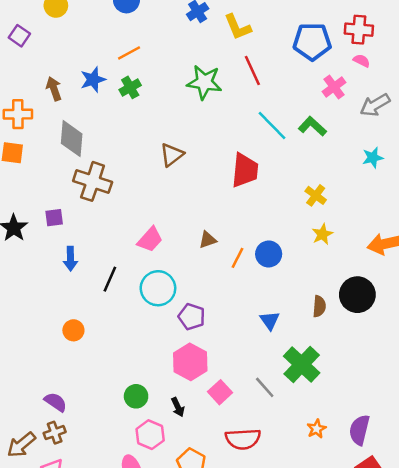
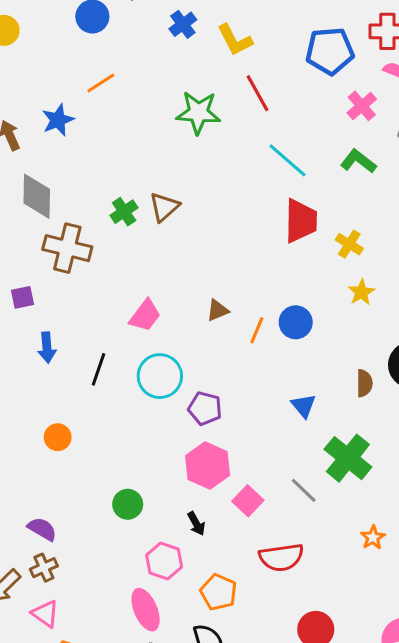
green cross: (130, 87) -> (124, 212), moved
green L-shape: (312, 126) -> (358, 161), moved
red trapezoid: (245, 170) -> (301, 221), moved
green circle: (136, 396) -> (128, 504), moved

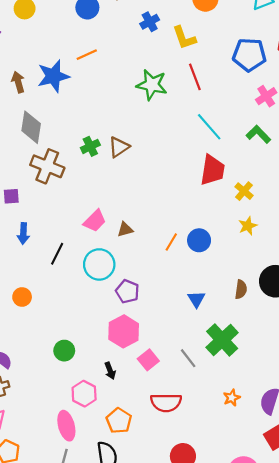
blue star: (58, 120) -> (53, 76), size x1.4
brown triangle: (218, 310) -> (125, 229), moved

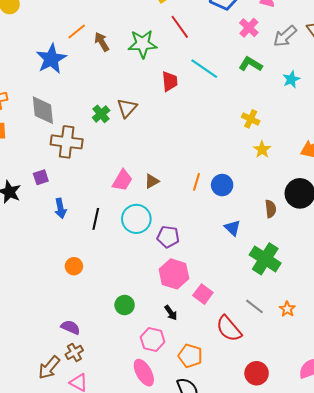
brown arrow: (18, 82) -> (102, 42), moved
red trapezoid: (213, 170) -> (170, 81), moved, size x0.7
blue circle: (199, 240) -> (222, 185), moved
gray line: (188, 358) -> (255, 306), moved
red semicircle: (166, 403) -> (229, 329), turned 64

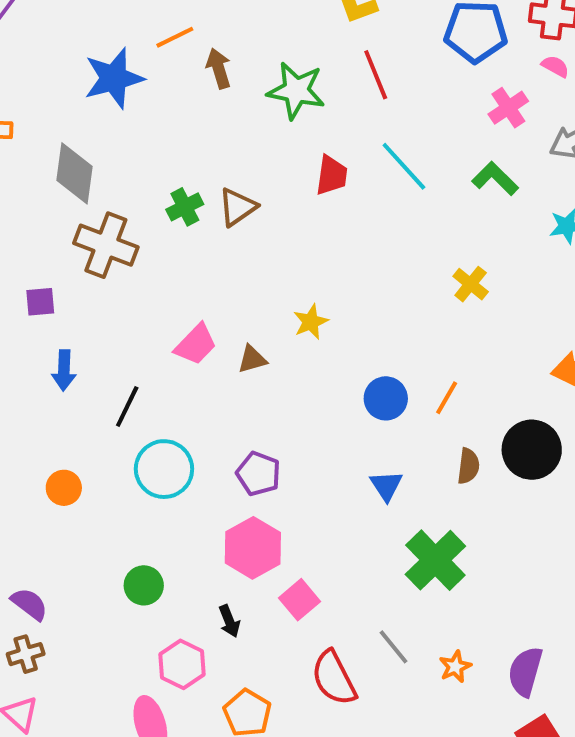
yellow star: (262, 150) -> (311, 322), moved
orange line: (196, 182) -> (447, 398), moved
cyan circle: (136, 219) -> (164, 469), moved

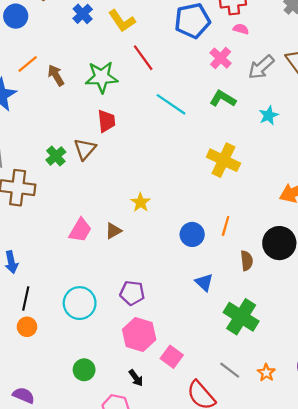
red trapezoid: (332, 175) -> (106, 121), moved
yellow cross: (471, 284) -> (223, 160), size x1.6
black line: (127, 407) -> (26, 298), moved

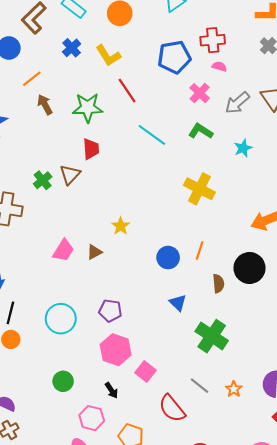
orange line: (28, 64) -> (32, 79), moved

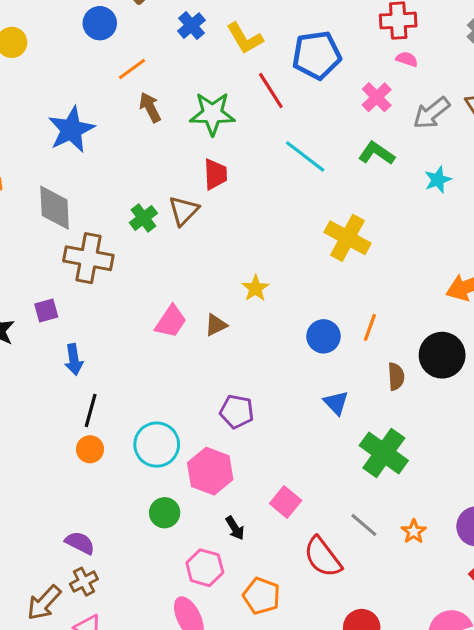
blue pentagon: (174, 57) -> (317, 55), moved
yellow cross: (199, 189) -> (348, 238), moved
cyan circle: (61, 319) -> (157, 445), moved
pink hexagon: (116, 350) -> (210, 471), moved

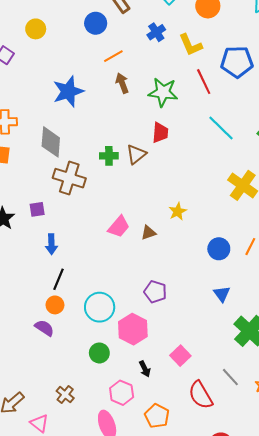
green cross: (143, 218) -> (109, 156), turned 30
purple semicircle: (80, 543) -> (44, 328), moved
brown cross: (84, 582) -> (65, 395), moved, turned -30

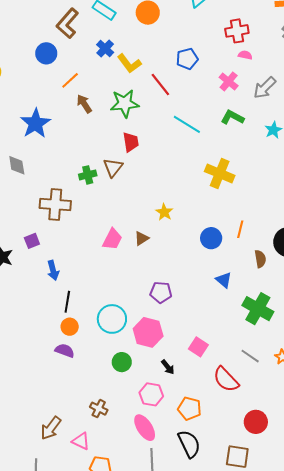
yellow L-shape: (191, 45) -> (129, 63), moved
blue pentagon: (237, 62) -> (187, 59), size x0.7
gray diamond: (51, 142) -> (17, 165), moved, size x0.7

